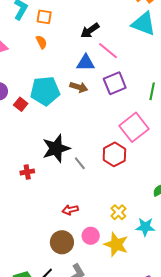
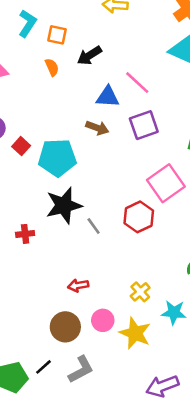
black arrow: (90, 31) -> (89, 56), moved
cyan pentagon: (45, 91) -> (57, 158), moved

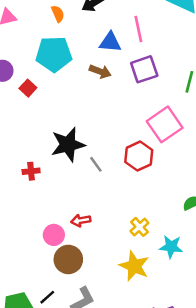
pink line: (137, 83) -> (138, 29), turned 35
cyan pentagon: (57, 158) -> (54, 54), moved
pink circle: (103, 320) -> (54, 235), moved

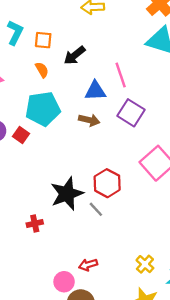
purple square: (144, 69) -> (131, 113), turned -32
red square: (28, 88) -> (21, 135), moved
red hexagon: (139, 156) -> (107, 183), moved

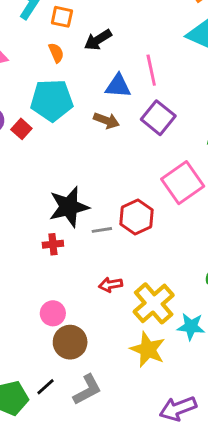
red hexagon: (107, 183) -> (136, 217), moved
gray line: (96, 209) -> (102, 230), turned -63
red cross: (35, 224) -> (53, 244), moved
yellow cross: (145, 264) -> (154, 303), size x1.8
red arrow: (88, 265) -> (110, 285), moved

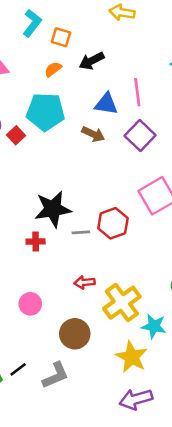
orange semicircle: (56, 53) -> (53, 69), turned -108
brown circle: (70, 342) -> (75, 334), moved
yellow star: (148, 349) -> (132, 357), moved

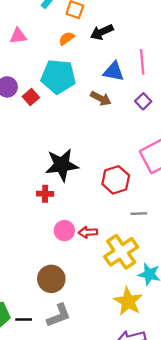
purple square: (140, 136) -> (143, 101), size x0.6
gray line: (81, 232) -> (139, 214), moved
pink circle: (30, 304) -> (64, 231), moved
brown circle: (75, 334) -> (51, 279), moved
black line: (18, 369) -> (24, 319), moved, turned 35

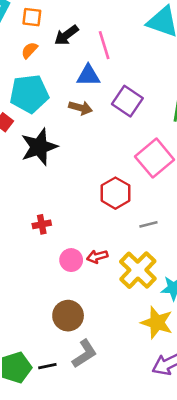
pink line: (142, 62) -> (104, 45), moved
purple square: (143, 101) -> (127, 101), size x1.6
black star: (62, 165) -> (39, 147), moved

